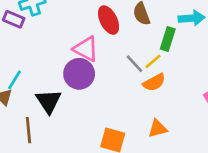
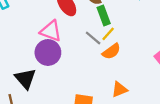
green rectangle: (168, 39) -> (104, 16), moved, turned -30

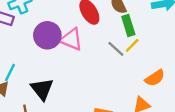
orange semicircle: (111, 51) -> (155, 78), moved
purple circle: (48, 52) -> (47, 35), moved

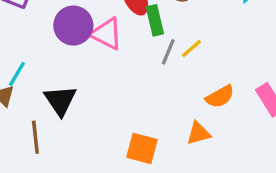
green rectangle: (128, 26) -> (155, 20), moved
gray line: (116, 49) -> (168, 52), turned 66

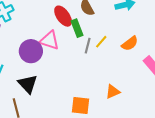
purple circle: (73, 26) -> (31, 51), moved
orange semicircle: (220, 97) -> (130, 43), moved

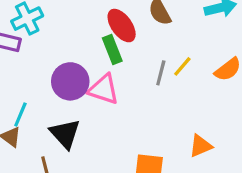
green rectangle: (77, 28) -> (112, 49), moved
pink triangle: (49, 40) -> (104, 89), moved

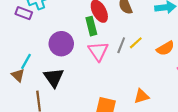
pink triangle: (104, 89) -> (98, 51), moved, turned 30

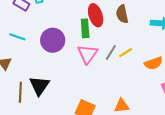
cyan line: (26, 61) -> (17, 37), moved, turned 70
black triangle: (54, 78) -> (39, 86), moved

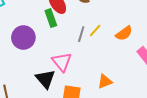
pink triangle: (87, 54) -> (62, 62), moved
black triangle: (39, 86) -> (45, 79), moved

